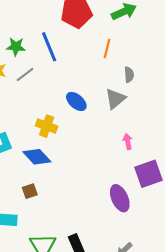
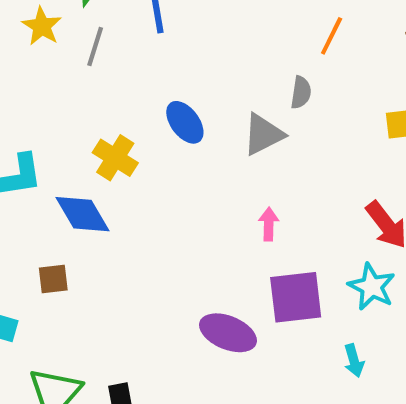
orange line: (107, 48) -> (332, 36), moved
gray line: (25, 75) -> (95, 46), turned -48
purple ellipse: (120, 198) -> (228, 333), turned -56

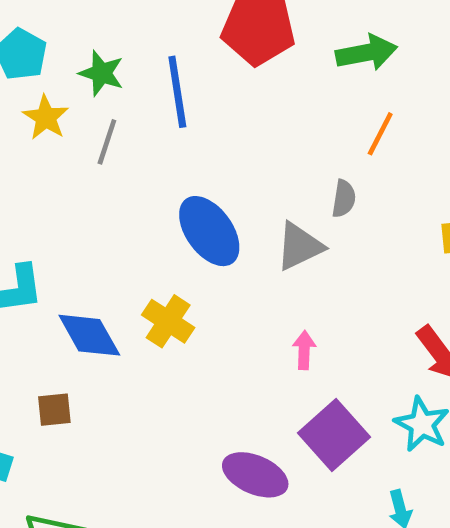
blue ellipse: (185, 122) -> (209, 231), size x1.4
yellow cross: (115, 158) -> (168, 321), moved
purple square: (296, 297) -> (334, 435), turned -36

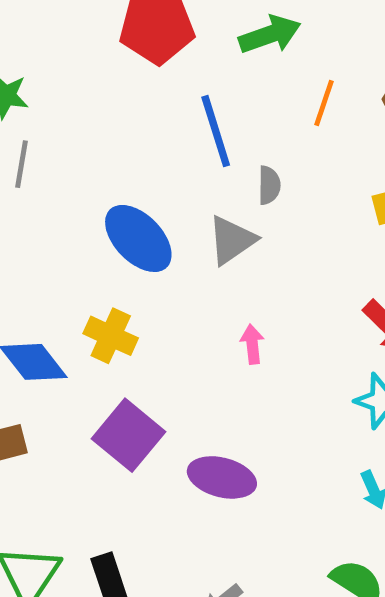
blue line: (177, 92) -> (216, 131), moved
orange line: (380, 134) -> (324, 103), moved
purple square: (334, 435) -> (129, 435), moved

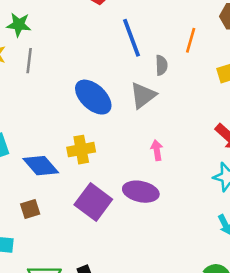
orange line: (324, 103) -> (191, 40), moved
yellow cross: (111, 336) -> (81, 150), turned -32
purple ellipse: (222, 477) -> (141, 192), moved

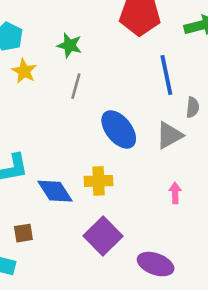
green star: (19, 25) -> (70, 45), moved
gray line: (29, 61) -> (76, 86), moved
purple ellipse: (141, 192) -> (156, 264), moved
brown square: (30, 209) -> (23, 233), moved

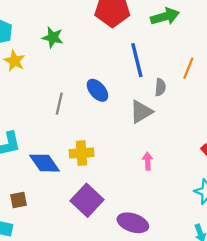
gray line: (76, 86) -> (59, 104), moved
blue ellipse: (119, 129) -> (97, 90), moved, size x0.7

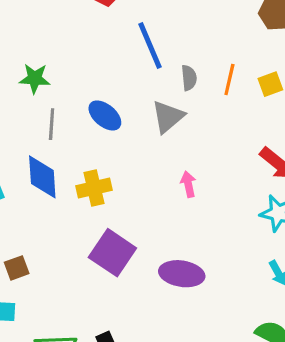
green star: (53, 37) -> (35, 78), moved
orange line: (188, 68) -> (229, 79), moved
blue ellipse: (97, 90) -> (105, 115), moved
blue diamond: (44, 163) -> (42, 177), moved, turned 40

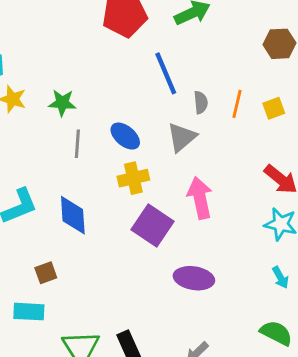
blue diamond: (42, 177) -> (73, 215), moved
pink arrow: (188, 184) -> (200, 198), size x1.8
yellow cross: (94, 188) -> (133, 178), moved
purple square: (112, 253) -> (152, 226), moved

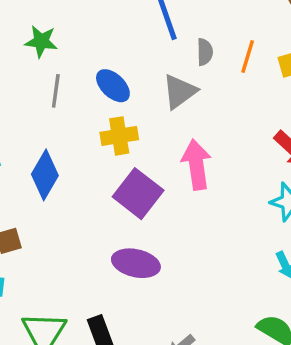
blue diamond: (73, 215) -> (45, 175), turned 30
purple ellipse: (194, 278) -> (136, 263), moved

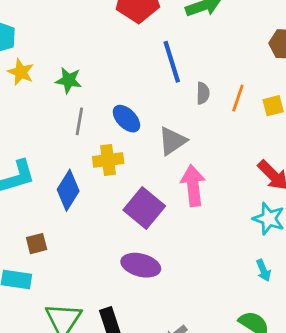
gray triangle: (180, 92) -> (172, 141), moved
yellow cross: (119, 136) -> (108, 160), moved

